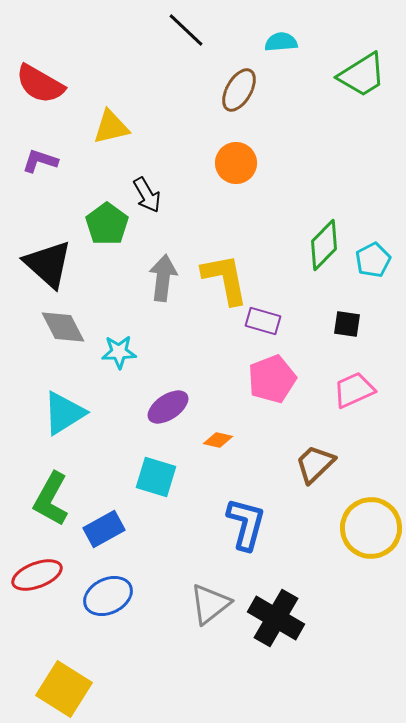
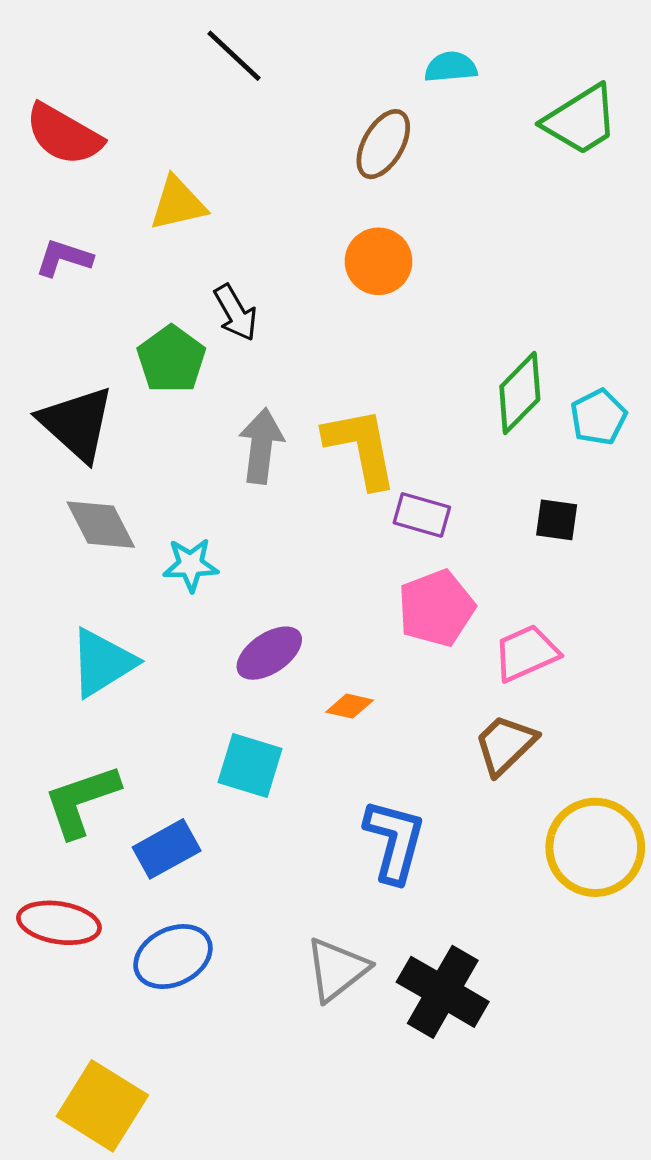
black line: (186, 30) -> (234, 56), moved
pink trapezoid: (354, 390) -> (526, 653), moved
green L-shape: (51, 499) -> (81, 801), turned 42
red ellipse: (37, 575) -> (59, 923), turned 30

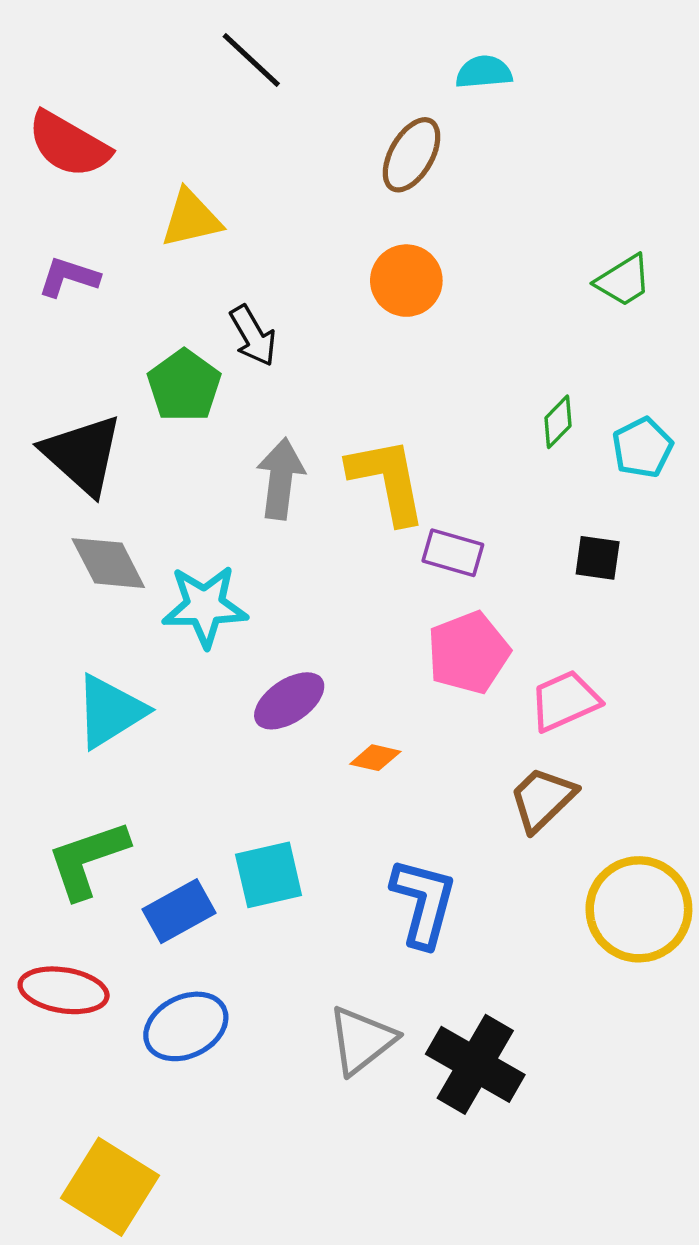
green trapezoid: (581, 120) -> (623, 281), moved, size x0.7
green diamond: (520, 393) -> (558, 422), size x0.6
cyan star: (191, 565) -> (205, 606), size x1.4
cyan square: (250, 765) -> (269, 875), moved, turned -30

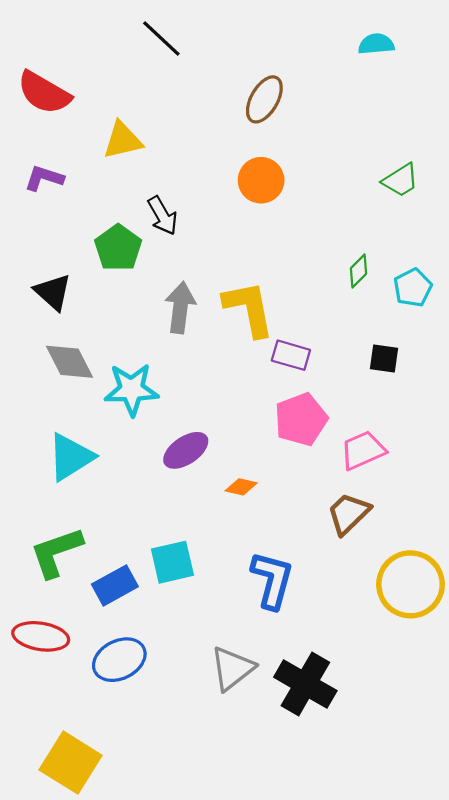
cyan semicircle: (484, 72) -> (376, 44), moved
black triangle: (82, 455) -> (53, 292), size x0.7

